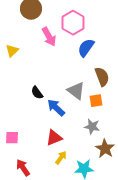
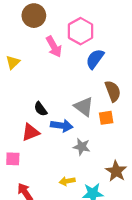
blue arrow: (56, 108) -> (62, 126), turned 144
gray star: (92, 127) -> (82, 147), moved
red triangle: (54, 138) -> (31, 132), moved
yellow arrow: (61, 158) -> (67, 181), turned -136

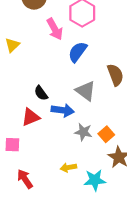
blue semicircle: (95, 59) -> (78, 52), moved
orange square: (106, 118) -> (106, 134), moved, turned -32

